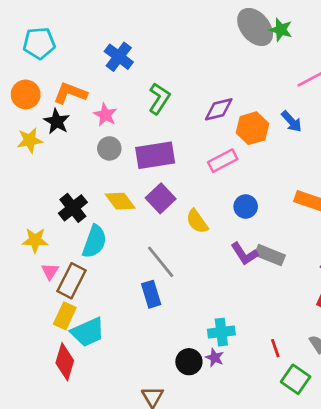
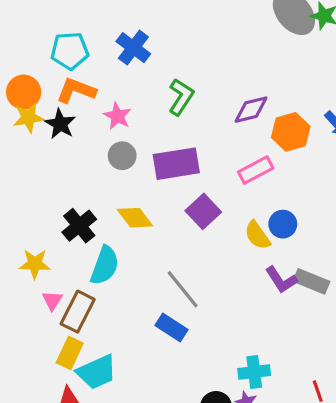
cyan pentagon: (39, 43) -> (70, 51), moved
yellow star: (30, 140) -> (28, 118), moved
purple square: (161, 198) -> (203, 211), moved
yellow semicircle: (197, 221) -> (257, 235), moved
blue rectangle: (151, 294) -> (171, 327), turned -40

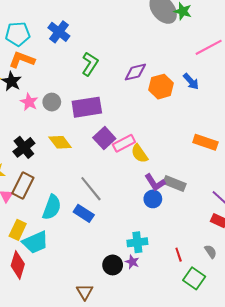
pink star: (117, 116) -> (29, 102), moved
pink rectangle: (256, 170) -> (124, 143), moved
blue circle: (283, 224) -> (153, 199), moved
cyan semicircle: (105, 265) -> (52, 207), moved
brown rectangle: (78, 312) -> (23, 186), moved

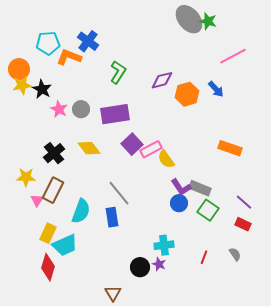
orange L-shape: (22, 60) -> (69, 57), moved
blue rectangle: (84, 213) -> (112, 217), turned 48
red line: (179, 255) -> (204, 257), turned 40
green square: (194, 278) -> (208, 210), moved

